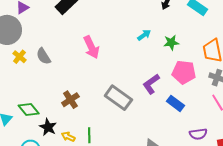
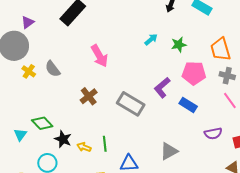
brown cross: (70, 100) -> (89, 96), moved

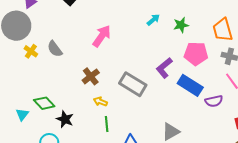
pink arrow: (99, 56) -> (102, 36), turned -115
blue rectangle: (188, 105) -> (190, 85), size x1.4
purple semicircle: (213, 133) -> (214, 101), moved
yellow arrow: (84, 147) -> (100, 102), moved

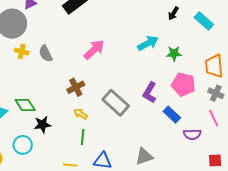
cyan arrow: (153, 20) -> (148, 43), size x1.5
yellow cross: (31, 51) -> (22, 51), turned -32
purple L-shape: (164, 68) -> (150, 93), turned -30
blue rectangle: (190, 85) -> (172, 115), size x0.7
black star: (65, 119) -> (42, 125), turned 30

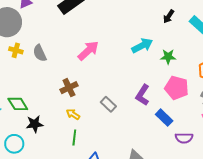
gray rectangle: (116, 103) -> (108, 104), size x0.6

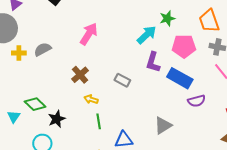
cyan arrow: (142, 46) -> (147, 35), moved
gray semicircle: (40, 53) -> (43, 49), turned 102
blue rectangle: (164, 118) -> (180, 78), size x1.4
purple semicircle: (184, 138) -> (197, 101), moved

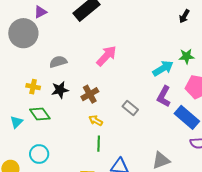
yellow cross: (19, 53) -> (33, 87), moved
black star: (57, 119) -> (60, 90), moved

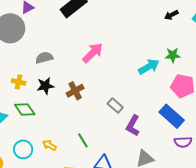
black arrow: (184, 16) -> (171, 15), turned 32
purple L-shape: (164, 96) -> (133, 126), moved
yellow arrow: (96, 120) -> (49, 145), moved
green line: (99, 144) -> (83, 140), turned -35

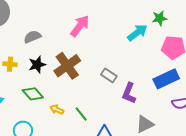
brown cross: (75, 91) -> (67, 66), size x1.5
green diamond: (25, 109) -> (33, 94), moved
blue rectangle: (172, 116) -> (166, 79), turned -60
yellow arrow: (49, 145) -> (57, 109), moved

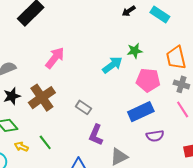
purple L-shape: (129, 93) -> (96, 135), moved
yellow arrow: (57, 109) -> (21, 147), moved
green line: (81, 114) -> (45, 142), moved

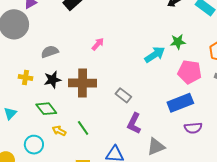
pink arrow: (55, 58) -> (98, 44), size x0.6
brown cross: (42, 98) -> (82, 83), turned 32

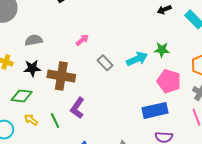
gray rectangle: (123, 95) -> (105, 63), moved
green diamond: (46, 109) -> (22, 96), turned -55
purple L-shape: (134, 123) -> (77, 108), moved

